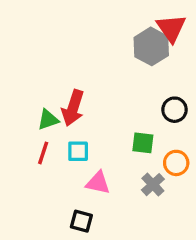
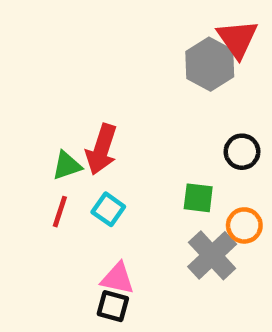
cyan square: (78, 151) -> (108, 209), turned 35
pink triangle: (98, 183) -> (118, 278), moved
gray cross: (153, 185) -> (212, 255), size x1.5

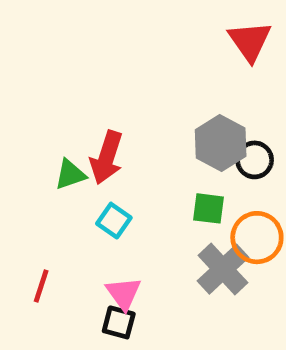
gray hexagon: (210, 64) -> (221, 143), moved
red line: (60, 212) -> (41, 286), moved
orange circle: (244, 225) -> (257, 238), size x1.4
pink triangle: (118, 278) -> (124, 293), turned 42

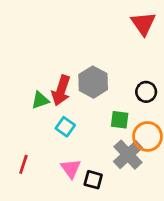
gray hexagon: (221, 143) -> (93, 82), moved
black square: (119, 322) -> (93, 180), moved

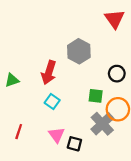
gray hexagon: (93, 82) -> (79, 51), moved
green triangle: (40, 100) -> (12, 80), moved

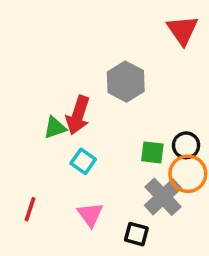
black circle: (117, 74) -> (186, 145), moved
green triangle: (12, 80) -> (55, 128), moved
black square: (74, 144) -> (136, 234), moved

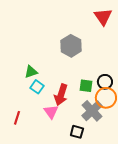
red arrow: (78, 115) -> (61, 95), moved
cyan square: (83, 161) -> (37, 87), moved
pink triangle: (90, 215) -> (51, 112), moved

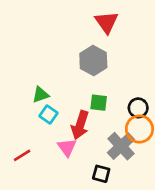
red triangle: (103, 17) -> (106, 22), moved
green square: (86, 86) -> (99, 103), moved
red line: (17, 118) -> (22, 155), turned 40

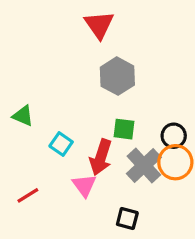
red triangle: (106, 22) -> (99, 25), moved
green triangle: (41, 95) -> (23, 116), moved, turned 42
gray cross: (121, 146) -> (144, 166), moved

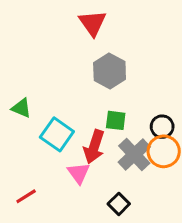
cyan square: (61, 144) -> (57, 134), size x1.5
red line: (28, 195) -> (26, 196), moved
black square: (127, 219) -> (119, 204), turned 30

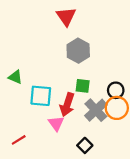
cyan square: (57, 134) -> (41, 96), turned -30

